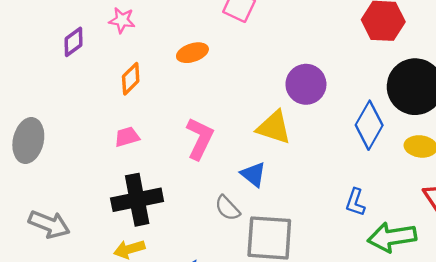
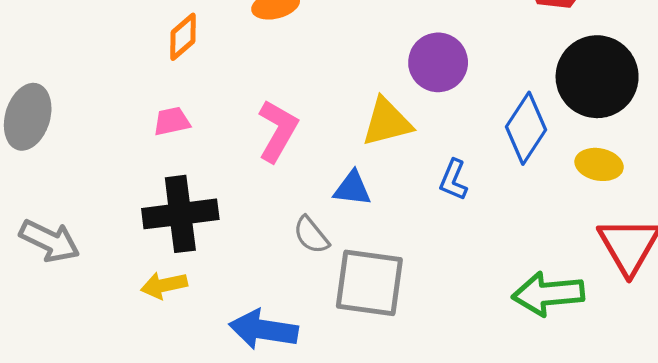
yellow triangle: (274, 127) -> (387, 122), turned -36
blue triangle: (253, 174) -> (352, 189), turned -36
blue L-shape: (355, 202) -> (453, 180), moved

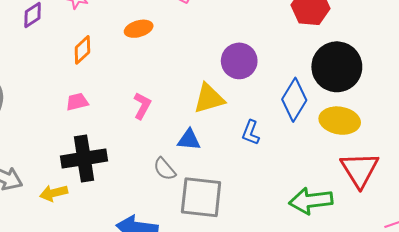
pink L-shape: (278, 131) -> (142, 106), size x0.7
yellow ellipse: (599, 164) -> (340, 121), size x1.4
yellow arrow: (164, 285) -> (54, 193), moved

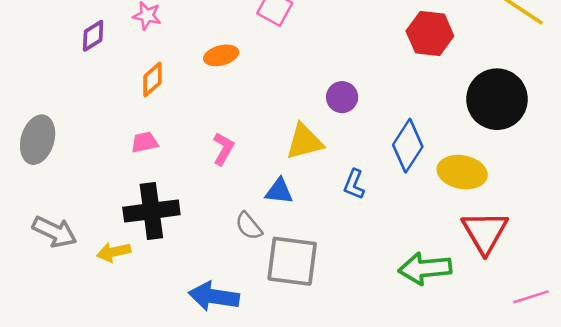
purple circle: (239, 61) -> (342, 97), size x0.7
black circle: (337, 67) -> (497, 99), moved

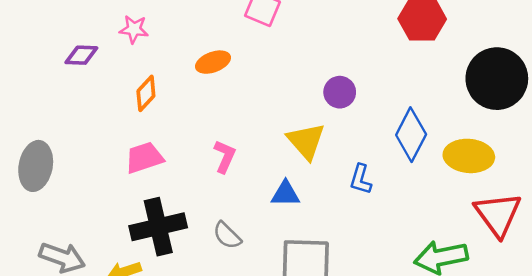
purple diamond: (93, 36) -> (81, 55), turned 40
pink trapezoid: (145, 142) -> (144, 158), size x1.4
yellow triangle: (304, 142) -> (306, 141), turned -51
gray semicircle: (249, 226) -> (227, 235), moved

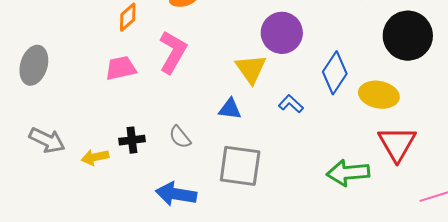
purple circle: (340, 92) -> (282, 33), size x1.6
pink L-shape: (225, 156) -> (173, 52), moved, size x1.6
blue L-shape: (361, 179) -> (291, 104), turned 110
black cross: (158, 227) -> (132, 140), moved, size x0.6

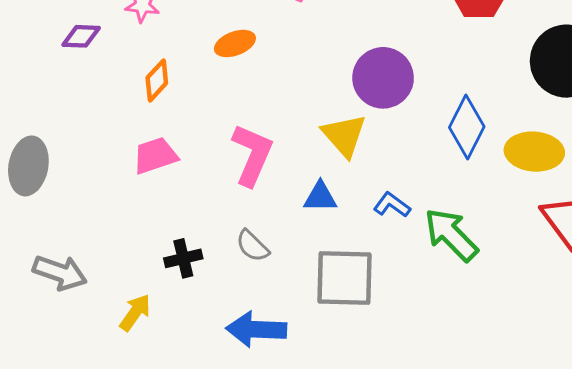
pink L-shape: (173, 52) -> (252, 155), moved
blue L-shape: (291, 104) -> (392, 205), moved
yellow arrow: (95, 157) -> (135, 312), moved, turned 144
green arrow: (348, 173) -> (451, 235), moved, turned 57

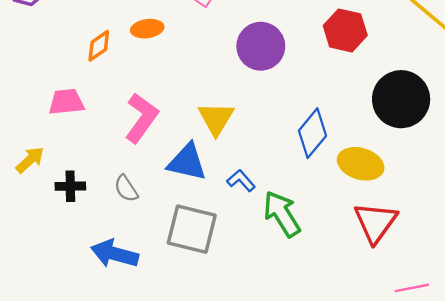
purple circle: (383, 78) -> (261, 46), moved
orange diamond: (157, 80) -> (99, 46), moved
blue triangle: (320, 197) -> (187, 162), size x1.5
yellow arrow: (135, 312) -> (30, 160), moved

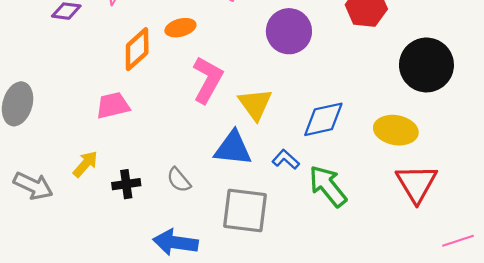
orange diamond: (99, 46) -> (137, 49), size x1.4
pink L-shape: (142, 118) -> (208, 80), moved
blue diamond: (312, 133) -> (323, 119), moved, turned 45

